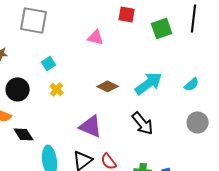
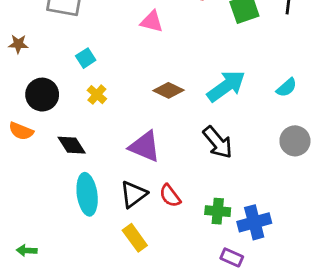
black diamond: (24, 134) -> (72, 145), moved

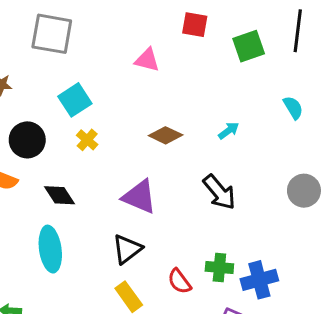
cyan square: (86, 58) -> (75, 100), size x1.5
cyan arrow: (226, 86) -> (229, 131), size x0.5
cyan semicircle: (287, 88) -> (293, 108), moved, turned -80
cyan ellipse: (87, 194) -> (50, 249), moved
red semicircle: (170, 196) -> (179, 281), moved

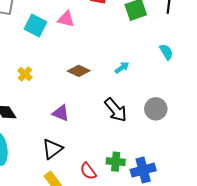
cyan square: (75, 100) -> (35, 25), moved, turned -30
gray circle: (304, 191) -> (156, 109), moved
purple triangle: (139, 197) -> (61, 113), size x0.7

